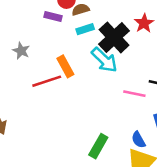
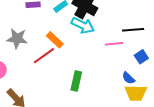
gray star: (21, 51) -> (17, 39), size x1.5
green rectangle: (98, 146) -> (76, 81), moved

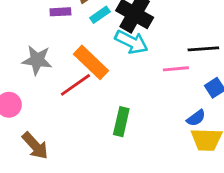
orange rectangle: (55, 40) -> (91, 62), size x1.4
blue semicircle: (128, 78) -> (196, 118), turned -80

